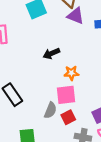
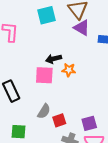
orange star: (71, 73) -> (69, 70), moved
pink square: (66, 95) -> (44, 75), moved

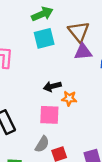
purple triangle: (82, 28) -> (83, 52), turned -36
pink square: (44, 75) -> (49, 115), moved

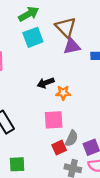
pink square: (49, 115) -> (54, 120), moved
gray semicircle: (42, 144) -> (72, 138), moved

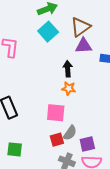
brown triangle: (66, 27) -> (80, 27), turned 30
cyan square: (33, 37) -> (48, 32), turned -30
black arrow: (46, 83) -> (68, 69), moved, turned 98

